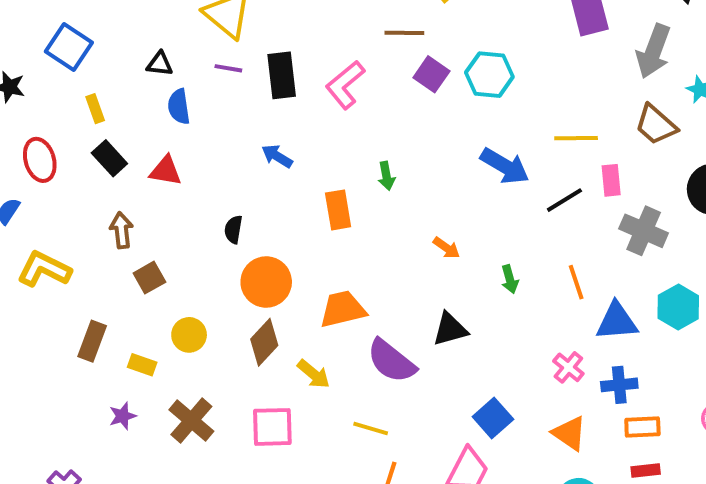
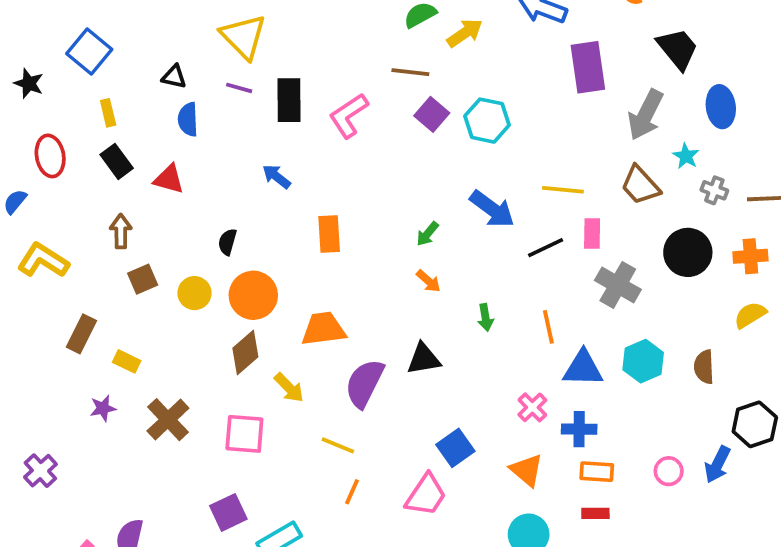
green arrow: (386, 176) -> (427, 234), moved, turned 44
yellow circle: (189, 335) -> (194, 293), moved
purple semicircle: (391, 361) -> (364, 383), turned 72

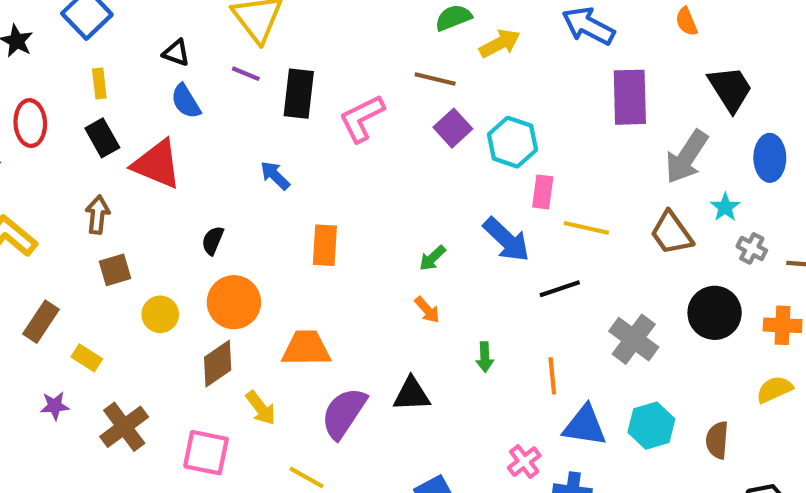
blue semicircle: (188, 119) -> (186, 101), turned -36
red triangle: (169, 179) -> (157, 164), size x1.5
pink rectangle: (592, 234) -> (543, 192), moved
yellow circle: (194, 293) -> (160, 314), moved

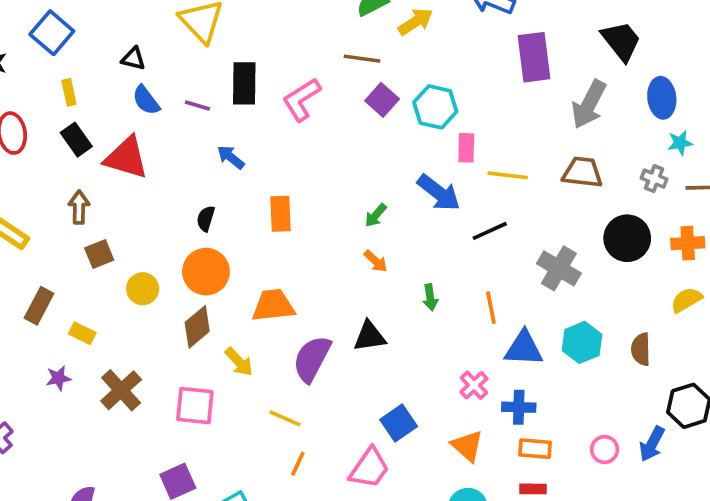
purple line: (246, 74) -> (197, 105), moved
cyan star: (725, 207) -> (680, 143), moved, turned 30
brown trapezoid: (671, 233) -> (582, 172), turned 138
black semicircle: (213, 240) -> (206, 219), moved

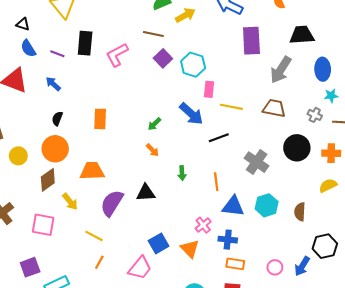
black trapezoid: (621, 41) -> (302, 35), turned -60
blue arrow: (231, 157) -> (53, 84), moved
orange triangle: (467, 446) -> (190, 249), moved

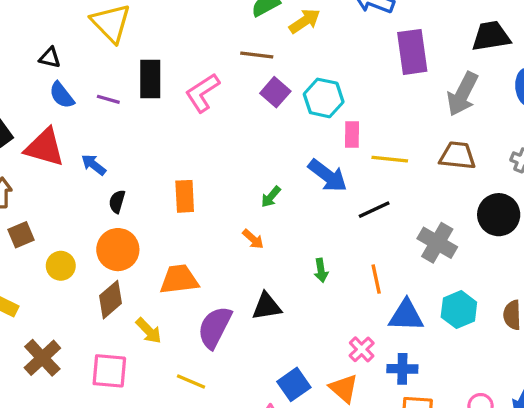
blue arrow: (53, 84) -> (94, 165), moved
orange arrow: (152, 150) -> (253, 239), moved

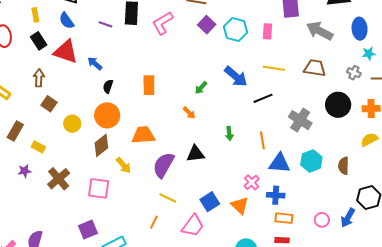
gray arrow: (463, 94) -> (320, 31), turned 88
blue semicircle: (62, 95) -> (66, 21), moved
pink rectangle: (352, 135) -> (268, 31), moved
brown square: (21, 235) -> (49, 104), turned -35
yellow line: (191, 382) -> (168, 198), moved

